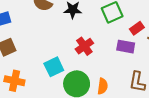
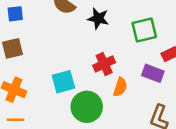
orange semicircle: (103, 86) -> (120, 87), moved

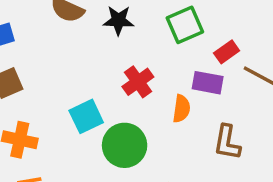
orange semicircle: (120, 87) -> (181, 109), moved

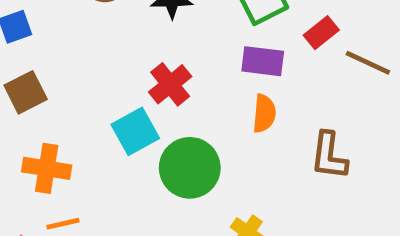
red cross: (138, 82) -> (170, 84), moved
purple rectangle: (208, 83) -> (263, 61), moved

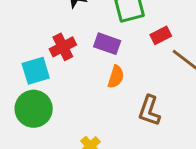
purple rectangle: (263, 61) -> (107, 44), moved
green circle: (190, 168) -> (34, 109), moved

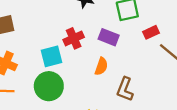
orange semicircle: (116, 77) -> (101, 66), moved
brown L-shape: (149, 111) -> (125, 89), moved

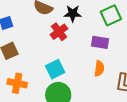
red cross: (74, 38) -> (59, 32), moved

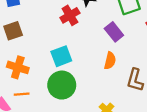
purple rectangle: (100, 42) -> (114, 32), turned 36

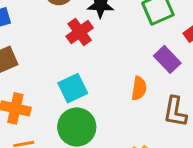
purple rectangle: (114, 32) -> (167, 59), moved

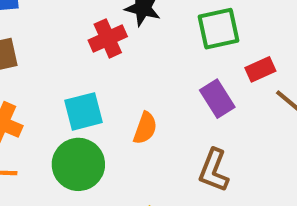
orange semicircle: (139, 88) -> (145, 128), moved

